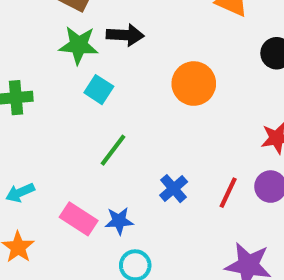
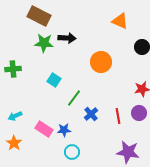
cyan square: (99, 90) -> (54, 80), moved
green line: (113, 150) -> (74, 98), moved
red line: (228, 193) -> (118, 116), turned -35

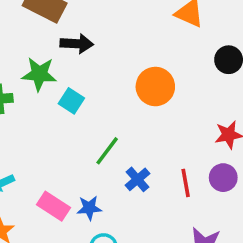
black arrow: (67, 38) -> (77, 44), moved
green star: (44, 43) -> (39, 74), moved
cyan square: (54, 80) -> (71, 101), moved

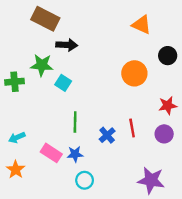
orange circle: (155, 87) -> (134, 73), moved
green line: (107, 151) -> (75, 122), moved, turned -36
red line: (186, 183) -> (132, 128), moved

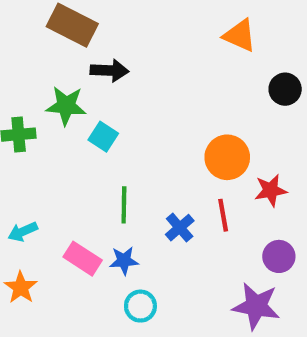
orange circle: (134, 73) -> (227, 157), moved
red star: (168, 105) -> (271, 190), moved
purple circle: (164, 134) -> (279, 256), moved

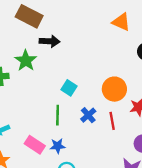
green star: (66, 106) -> (26, 61), turned 30
cyan square: (103, 137) -> (69, 88), moved
blue cross: (180, 228) -> (88, 115), moved

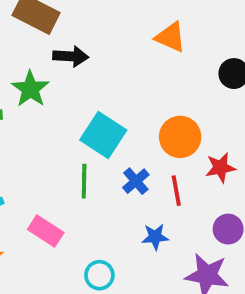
orange triangle: (121, 22) -> (170, 37), moved
cyan square: (69, 88) -> (103, 135), size x1.6
blue star: (58, 146) -> (155, 237), moved

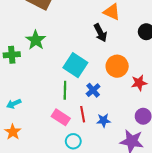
black arrow: (71, 56) -> (100, 33), moved, turned 60
red line: (176, 191) -> (83, 114), moved
pink rectangle: (46, 231) -> (61, 117), moved

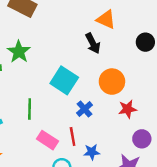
red star: (139, 83) -> (127, 109), moved
green line: (65, 90) -> (30, 109), moved
blue star: (104, 120) -> (92, 152), moved

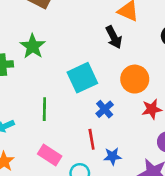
cyan square: (64, 80) -> (82, 78), turned 32
pink rectangle: (47, 140) -> (50, 155), moved

